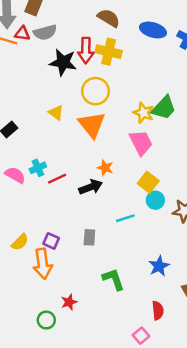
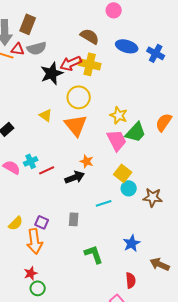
red arrow: (86, 50) -> (71, 63), turned 65
black star: (63, 62) -> (52, 73), turned -30
green trapezoid: (164, 108) -> (136, 132), moved
red star: (69, 302) -> (31, 273), moved

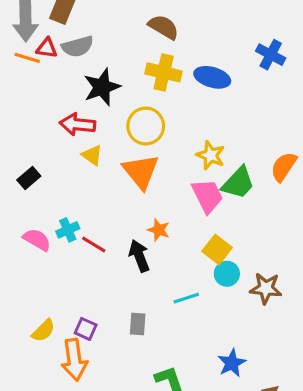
blue ellipse: (127, 46) -> (212, 77), moved
red arrow: (71, 63) -> (78, 124), moved, turned 30
red line: (47, 170) -> (94, 245), turned 56
black arrow: (75, 177) -> (139, 256), turned -90

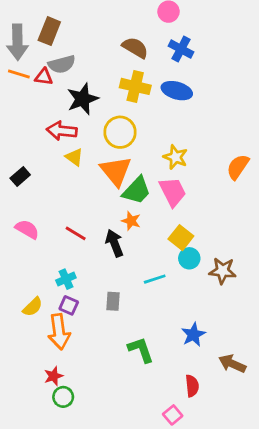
red triangle: (47, 48) -> (44, 77), moved
blue cross: (271, 55) -> (181, 49), moved
green trapezoid: (238, 183) -> (137, 190), moved
cyan cross: (68, 230) -> (66, 279), moved

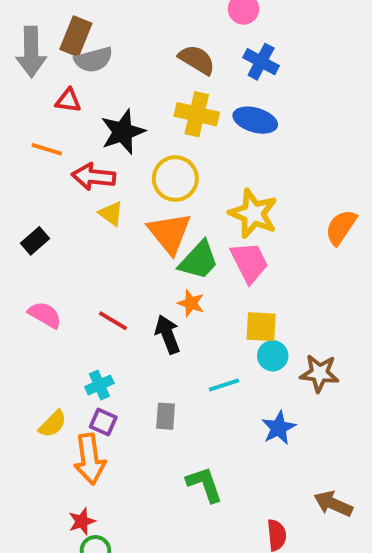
gray semicircle: (62, 64) -> (94, 60), moved
orange line: (19, 74) -> (47, 149), moved
yellow star: (175, 157) -> (253, 214), size x1.4
yellow square: (181, 238) -> (261, 327), turned -35
blue star: (193, 335) -> (279, 428), moved

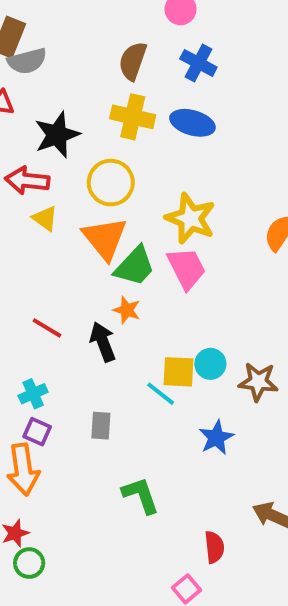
brown semicircle: (197, 60) -> (133, 61), turned -102
yellow square: (261, 327) -> (179, 372), moved
cyan line: (224, 385) -> (161, 394), turned 56

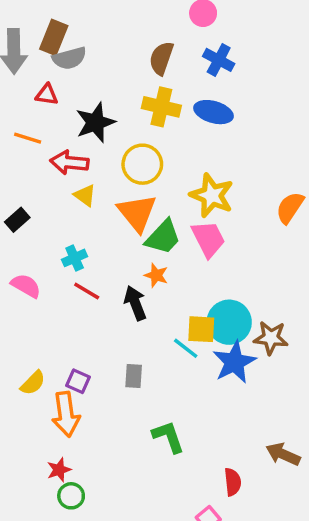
cyan circle: (210, 364) -> (229, 322), size x1.6
cyan cross: (33, 394) -> (75, 258), moved
blue star: (216, 438) -> (234, 362), moved, size x1.4

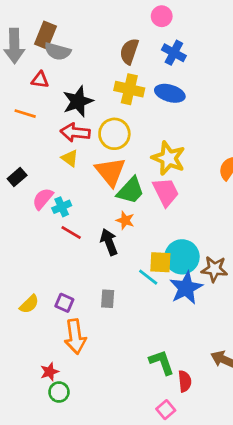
gray semicircle: (69, 58) -> (58, 51), turned 30
red arrow: (69, 162) -> (75, 132), moved
pink semicircle: (26, 286) -> (43, 199), moved, turned -80
orange arrow: (66, 414) -> (75, 337), moved
green L-shape: (168, 437) -> (162, 362), moved

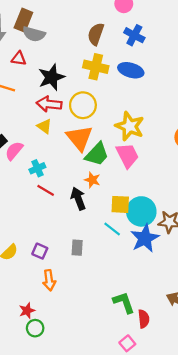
pink semicircle: (43, 199) -> (14, 151), moved
yellow square: (160, 262) -> (120, 204), moved
orange arrow: (75, 337) -> (49, 280), size x0.7

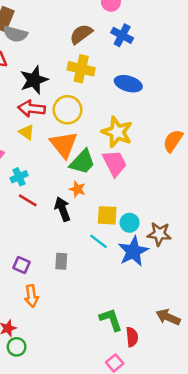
brown semicircle: (96, 34) -> (81, 34), turned 35
blue ellipse: (131, 70) -> (128, 84), moved
cyan circle: (141, 211) -> (130, 223), size x0.6

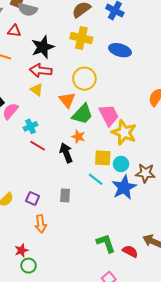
yellow circle: (67, 110) -> (84, 79), moved
yellow star: (117, 132) -> (124, 132), moved
orange triangle: (64, 145) -> (67, 100), size x0.7
red semicircle: (132, 337) -> (130, 251), moved, turned -56

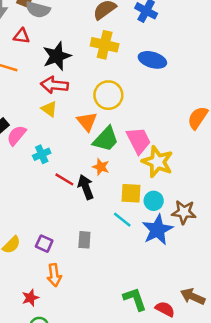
red line: (38, 146) -> (64, 179), moved
red star: (21, 250) -> (30, 298), moved

